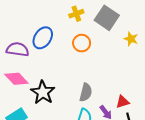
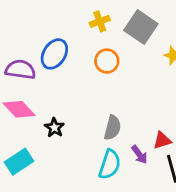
black star: (43, 92) -> (54, 128), size x0.6

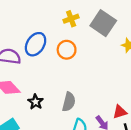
orange circle: (107, 61) -> (67, 50), moved
gray semicircle: (112, 128) -> (69, 102), moved

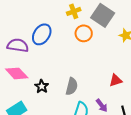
orange circle: (67, 50) -> (84, 33), moved
red triangle: (120, 112) -> (116, 80), moved

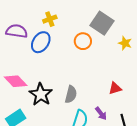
yellow cross: (74, 11) -> (50, 19), moved
purple semicircle: (18, 45) -> (17, 31), moved
black star: (42, 86) -> (41, 94), size x1.6

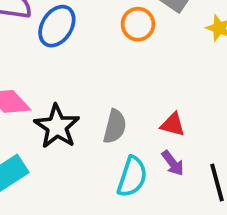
red triangle: (115, 88) -> (173, 125), moved, turned 32

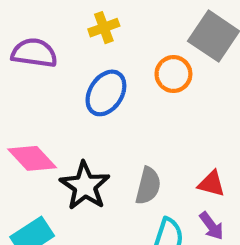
blue ellipse: (57, 26) -> (106, 93), moved

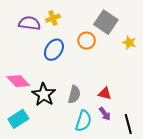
purple semicircle: (34, 53) -> (30, 23), moved

